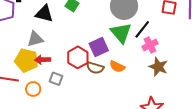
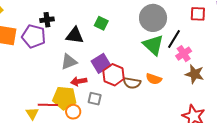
purple square: (99, 47) -> (101, 63), moved
yellow pentagon: (26, 60) -> (65, 98), moved

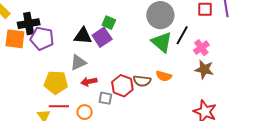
black cross: (47, 20) -> (29, 24), moved, size x1.5
pink cross: (184, 54) -> (201, 48), moved
purple square: (101, 63) -> (102, 37), moved
red hexagon: (114, 75) -> (122, 86), moved
yellow pentagon: (65, 98) -> (56, 82), moved

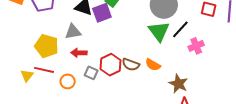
brown star: (204, 69) -> (178, 84), moved

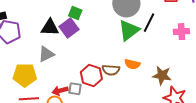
green triangle: (159, 31) -> (129, 30), turned 45
pink cross: (196, 46) -> (181, 32), moved, turned 35
red arrow: (79, 53) -> (60, 91), moved

